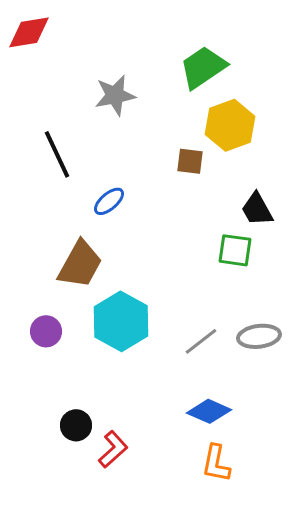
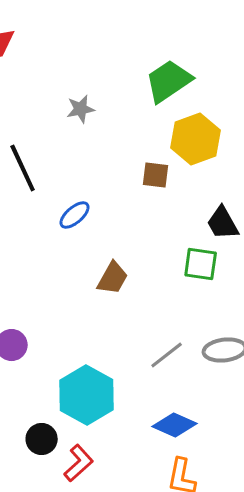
gray star: (115, 95) -> (81, 109), size x0.7
brown trapezoid: (80, 264) -> (113, 278), moved, size x0.7
cyan hexagon: (121, 321) -> (87, 395), moved

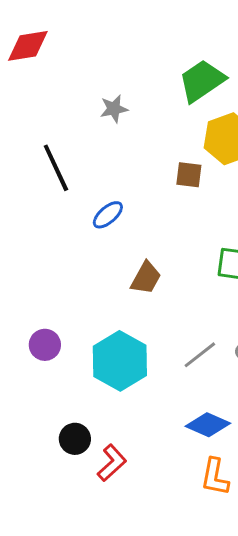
cyan hexagon: (87, 395) -> (120, 361), moved

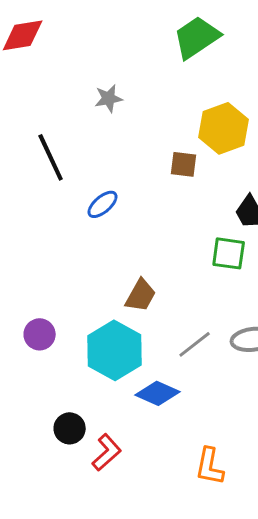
green trapezoid: (202, 81) -> (197, 37), moved
brown trapezoid: (146, 278) -> (141, 295), moved
blue diamond: (208, 425) -> (158, 393), moved

